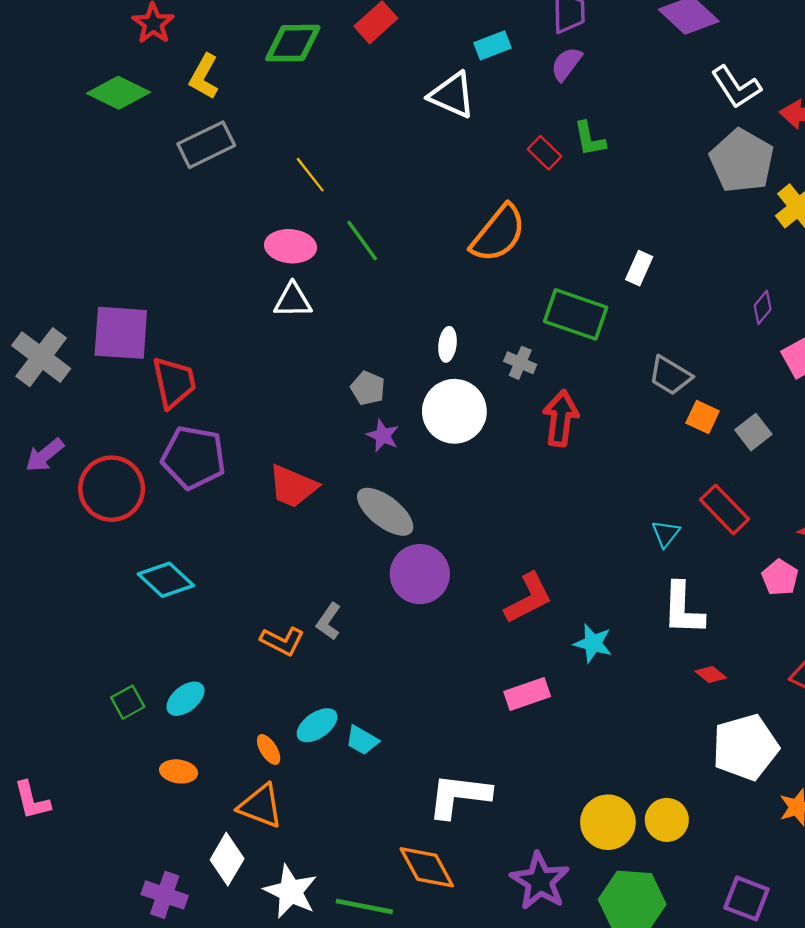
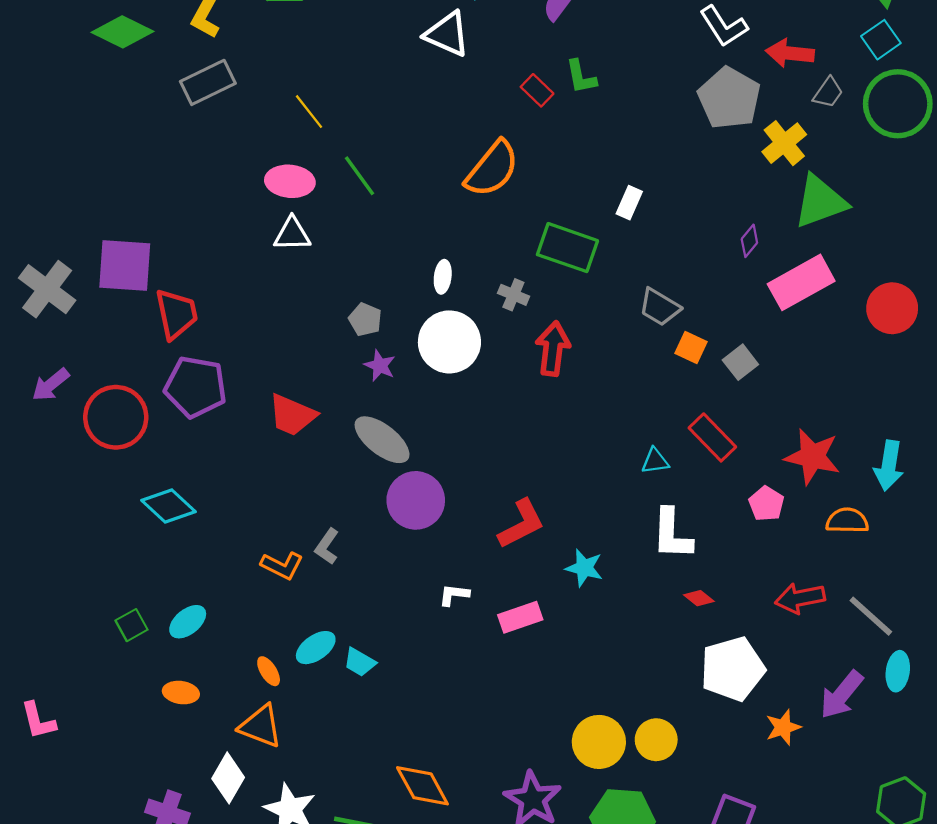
cyan triangle: (666, 534) -> (655, 461), turned 44
white L-shape: (459, 796) -> (454, 595), moved, size x0.5

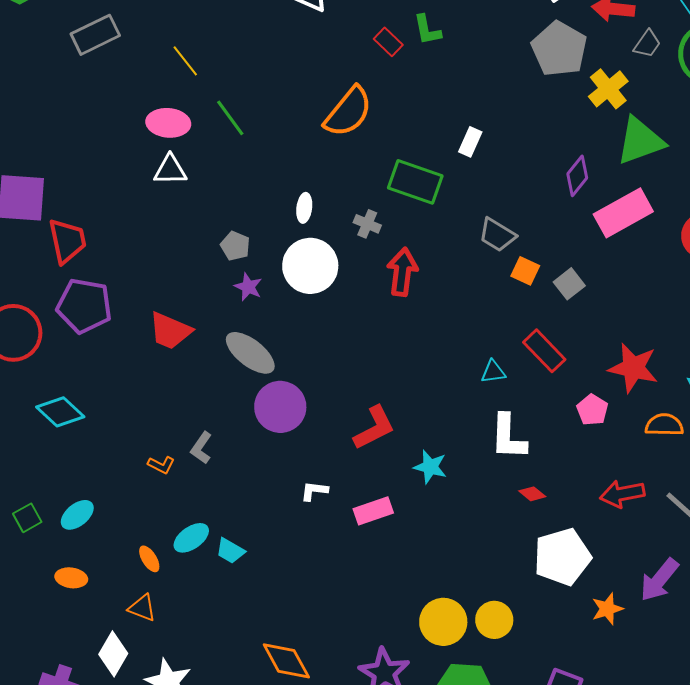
purple diamond: (749, 241) -> (577, 176), size x1.4
orange L-shape: (282, 566) -> (161, 465), size x0.7
orange triangle: (261, 726) -> (142, 608), size x0.7

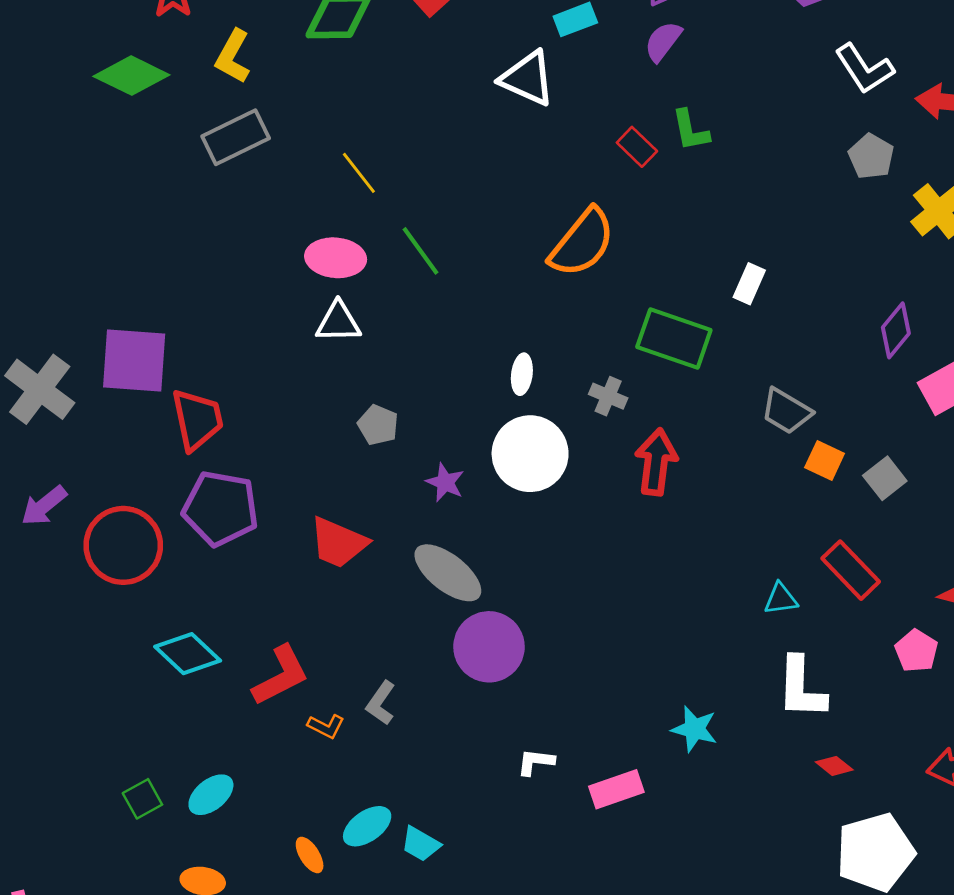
gray pentagon: (559, 49) -> (871, 156), size x0.6
gray pentagon: (235, 246) -> (378, 425), moved
red L-shape: (374, 428) -> (281, 676), moved

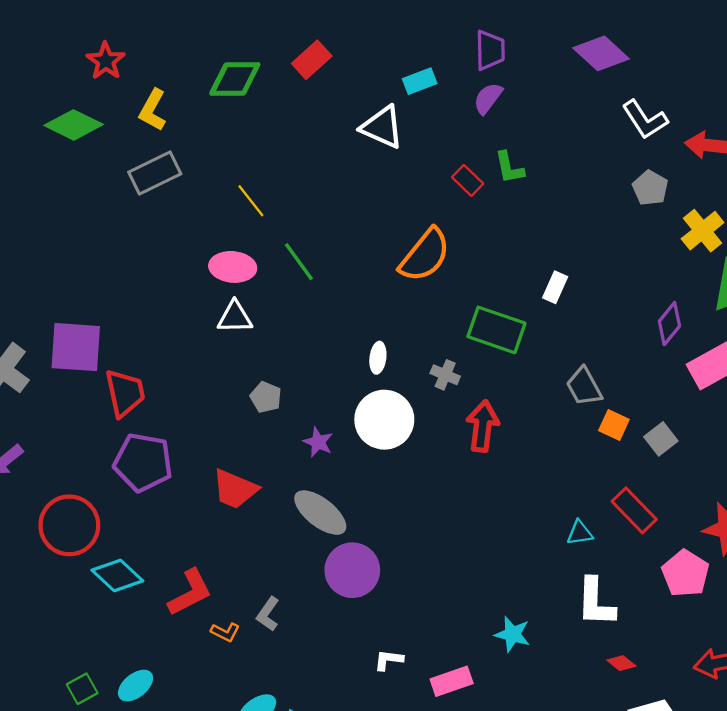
gray trapezoid: (786, 411) -> (584, 387), turned 30
red circle: (123, 545) -> (69, 525), moved
pink pentagon: (916, 651) -> (685, 573), size x1.4

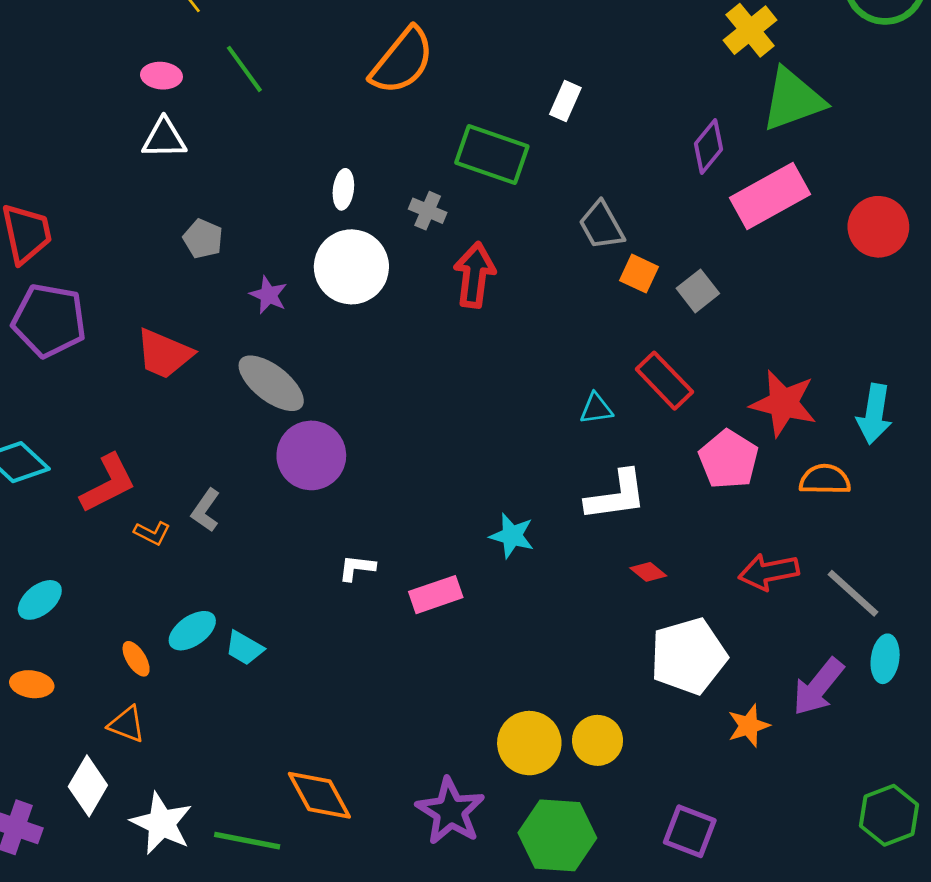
pink ellipse: (233, 267) -> (161, 76), size x0.7
white L-shape: (596, 602) -> (616, 496), turned -100

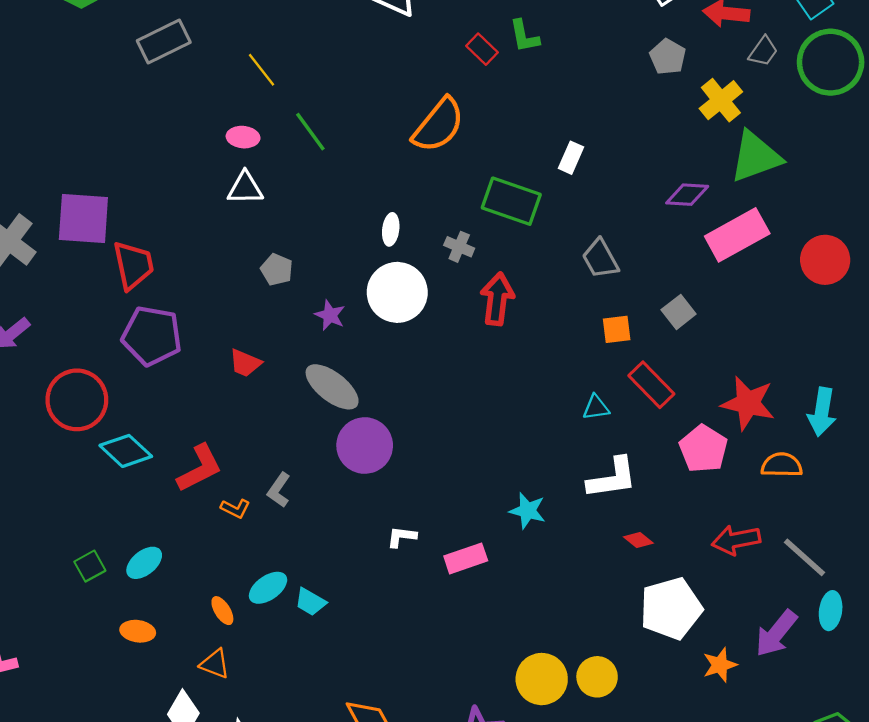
purple diamond: (709, 147) -> (687, 195), turned 54
orange square: (639, 274) -> (617, 329), moved, turned -32
red trapezoid: (164, 354) -> (245, 363), size x0.7

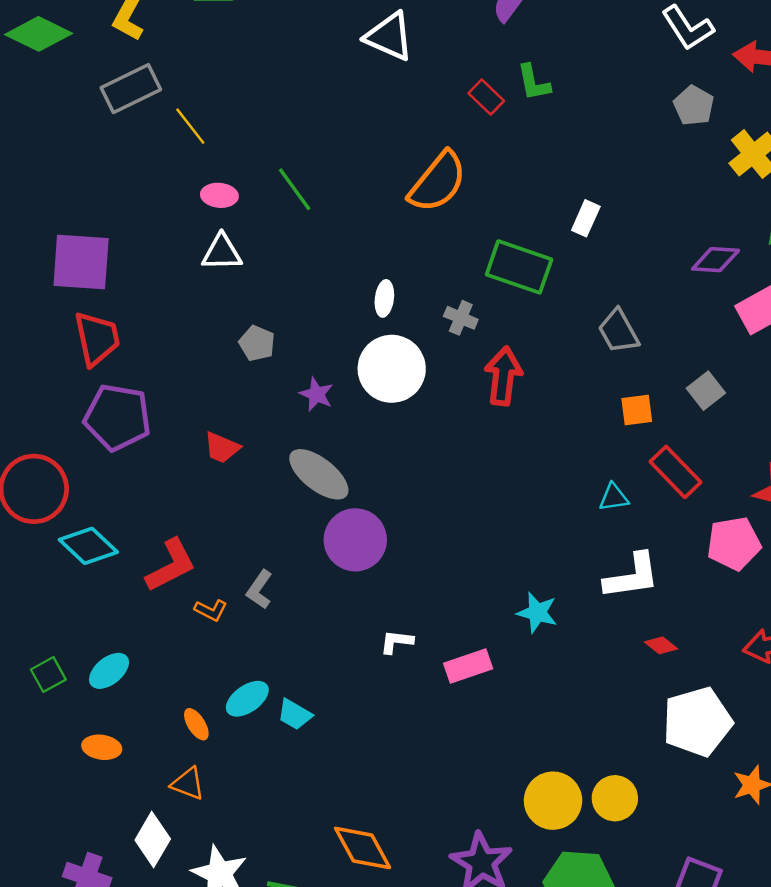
yellow line: (261, 70) -> (190, 126), moved
purple square: (83, 219) -> (81, 262), moved
pink pentagon: (703, 449) -> (734, 543), turned 30

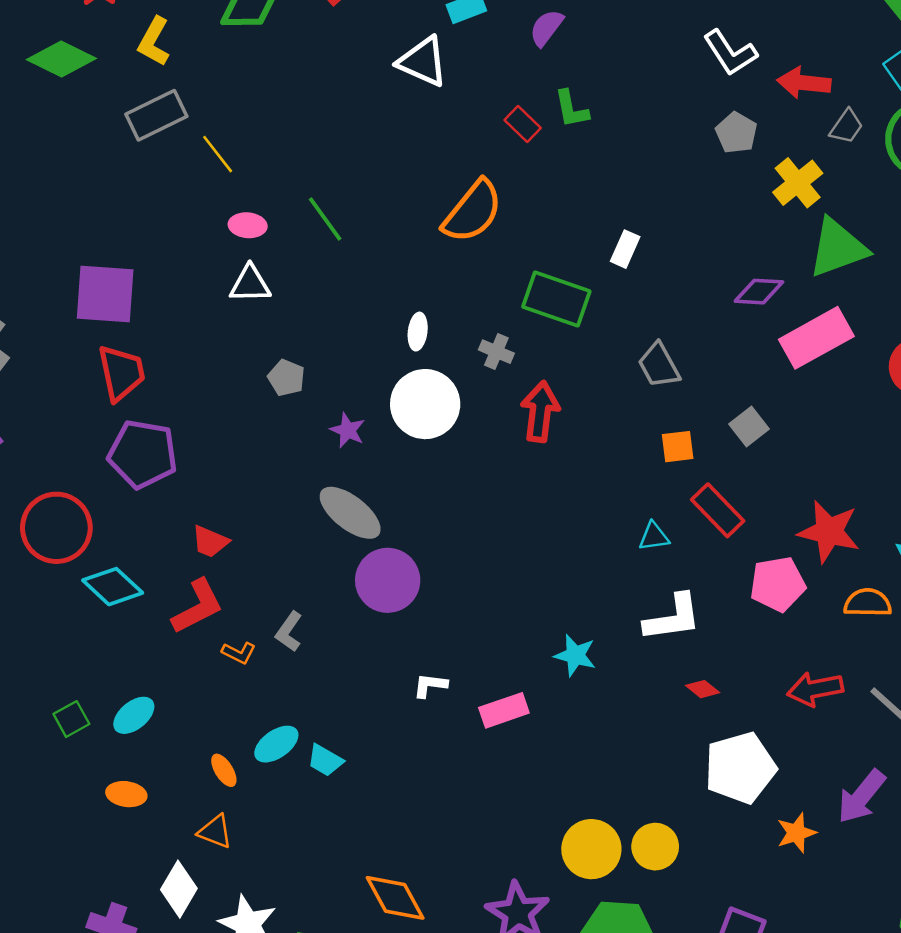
red trapezoid: (222, 448) -> (210, 542), moved

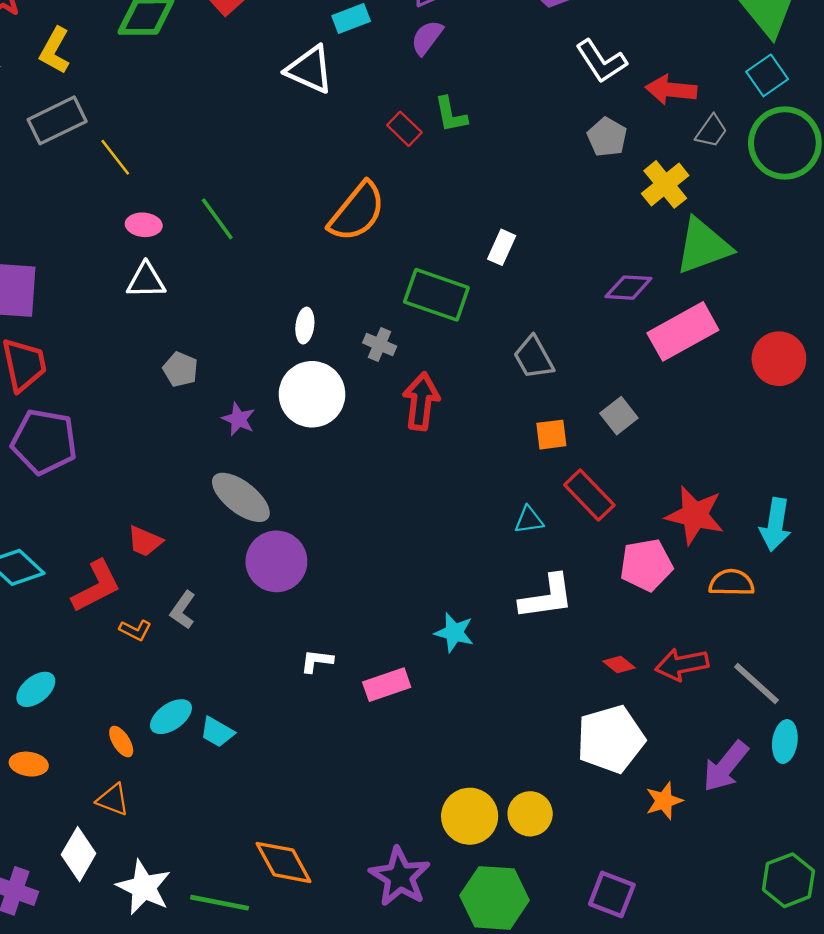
red trapezoid: (210, 542) -> (145, 541), moved
red diamond: (703, 689) -> (619, 664), moved

